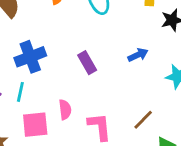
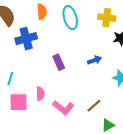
blue cross: (30, 57) -> (26, 39), moved
pink L-shape: (100, 127) -> (63, 108), turned 130

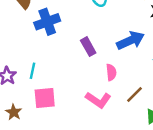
blue arrow: (94, 60) -> (131, 40), size x1.6
pink semicircle: (40, 94) -> (111, 72), moved

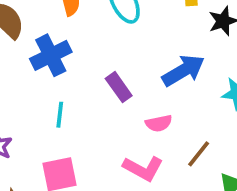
cyan line: (33, 71) -> (60, 115), moved
pink semicircle: (111, 72) -> (159, 123), turned 91

